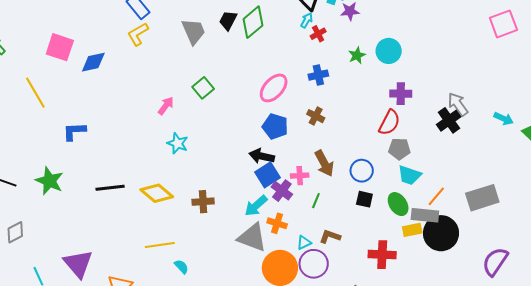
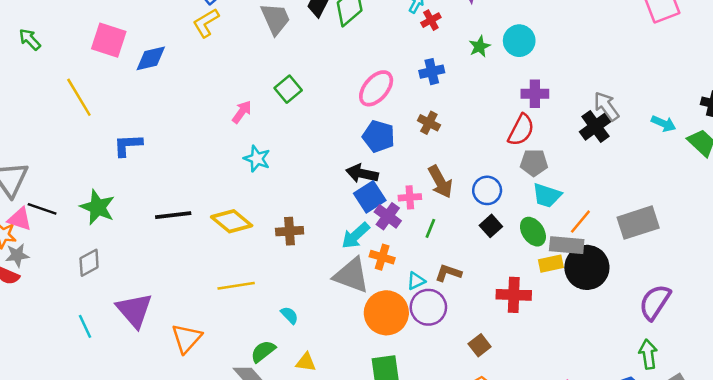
black square: (364, 199) -> (491, 226), turned 36
gray diamond: (15, 232) -> (89, 263), moved
cyan semicircle: (181, 267) -> (289, 315), moved

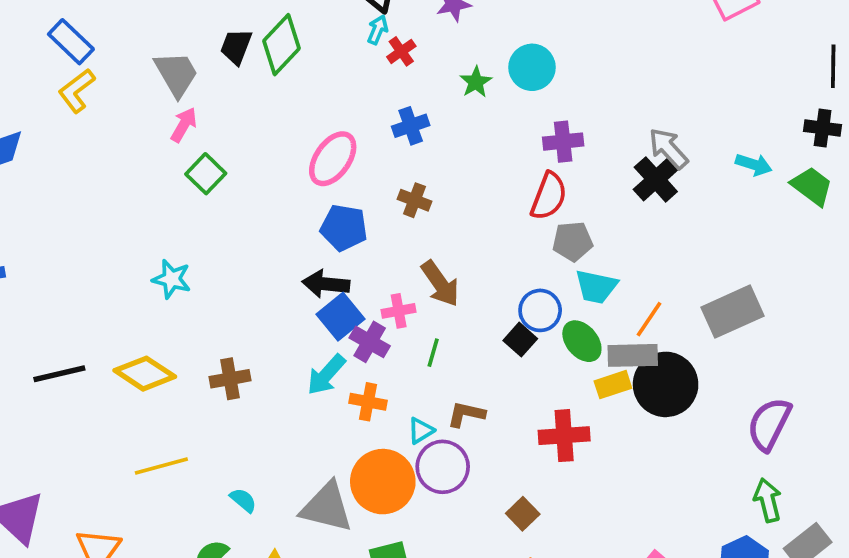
pink arrow: (242, 112) -> (184, 125), moved
blue circle: (487, 190) -> (540, 310), moved
gray triangle: (351, 275) -> (327, 507), moved

